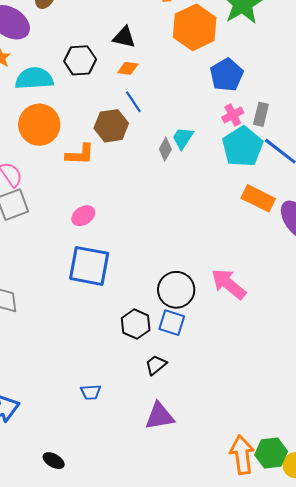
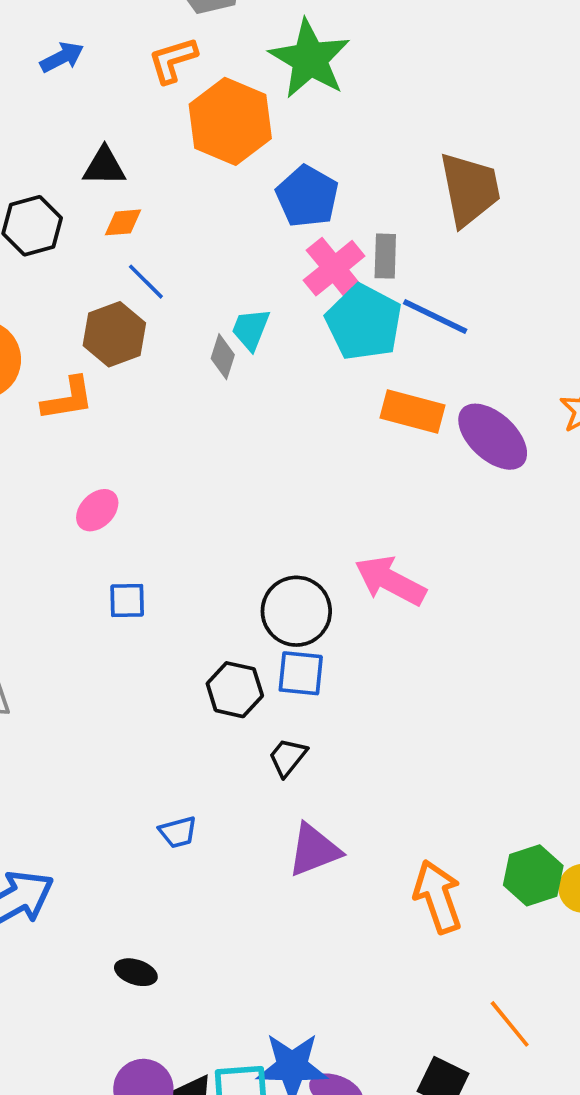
pink cross: (233, 115) -> (334, 268), size x1.5
blue square: (89, 266) -> (127, 601), size x0.5
orange arrow: (242, 455) -> (438, 897), moved

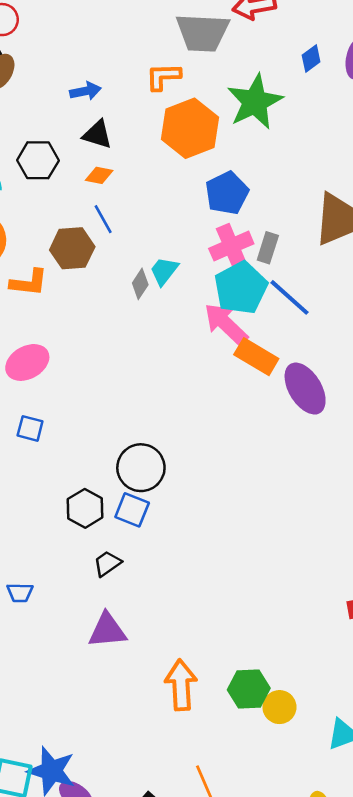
blue arrow: (62, 57) -> (85, 91), moved
pink ellipse: (97, 510) -> (27, 362), size x1.4
pink arrow: (390, 581) -> (226, 324), moved

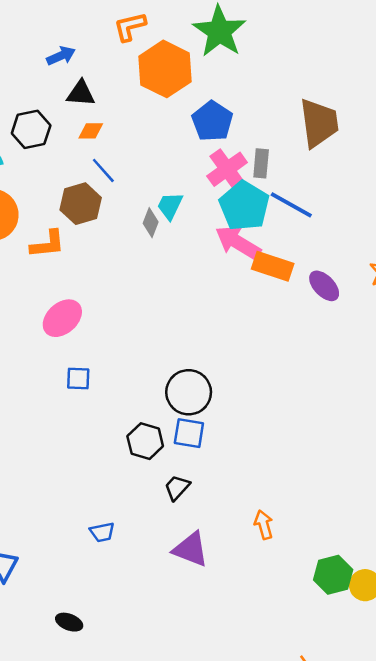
purple ellipse: (305, 389) -> (324, 286), size x0.7
purple triangle: (107, 630) -> (191, 549), turned 39
orange arrow: (181, 685) -> (264, 525), moved, size x0.6

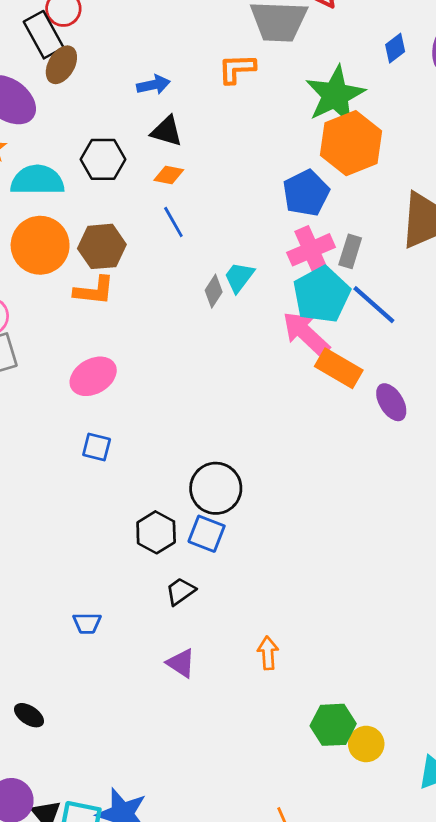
orange hexagon: (165, 69) -> (351, 143), moved
brown hexagon: (81, 204) -> (102, 246), moved
purple triangle: (191, 549) -> (181, 663), size x0.7

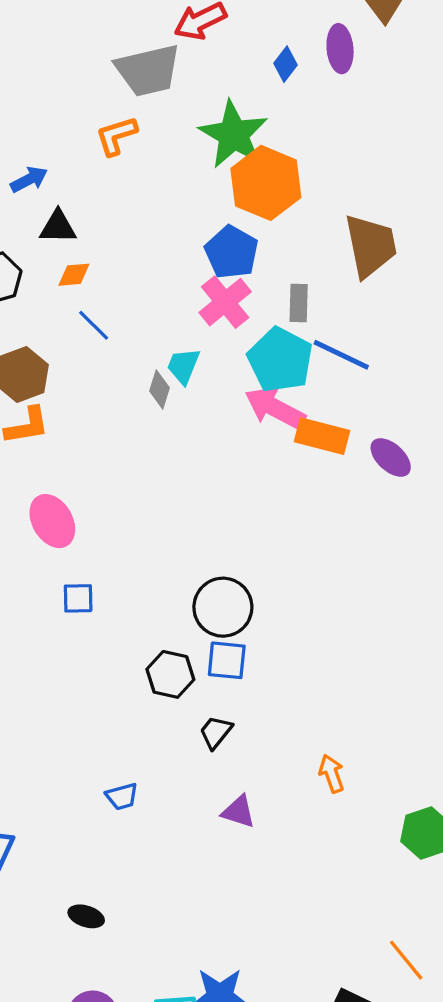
pink cross: (311, 250) -> (225, 302), moved
pink ellipse: (93, 376) -> (52, 521), turned -75

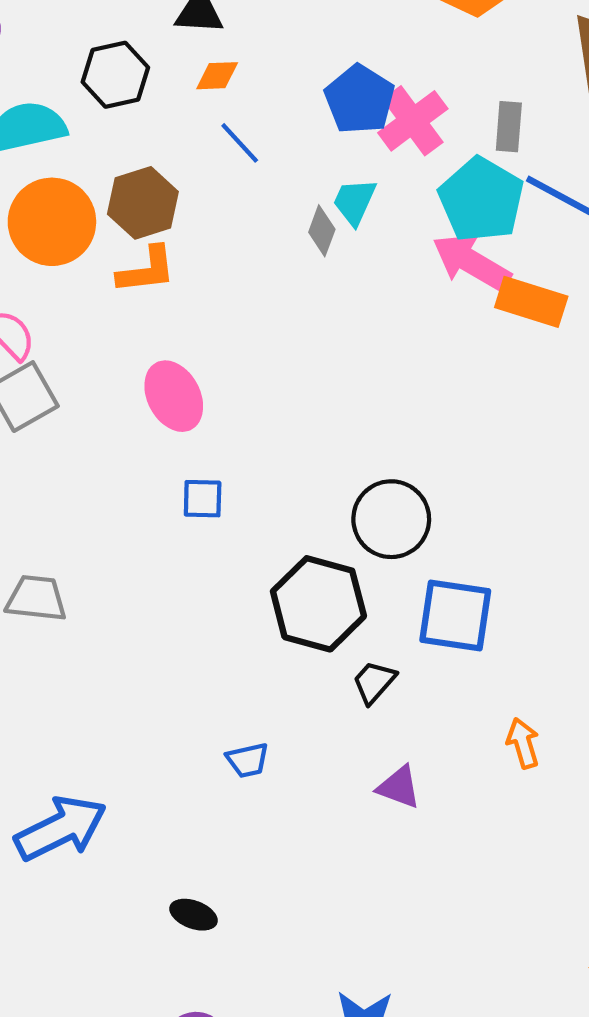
blue pentagon: (232, 252) -> (360, 99), moved
blue square: (227, 660) -> (455, 615), moved, size x1.4
black hexagon: (170, 674) -> (318, 604), size x1.5

